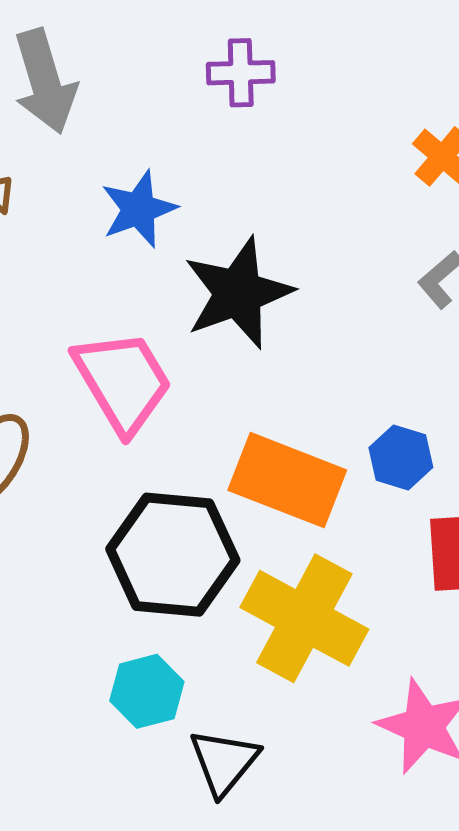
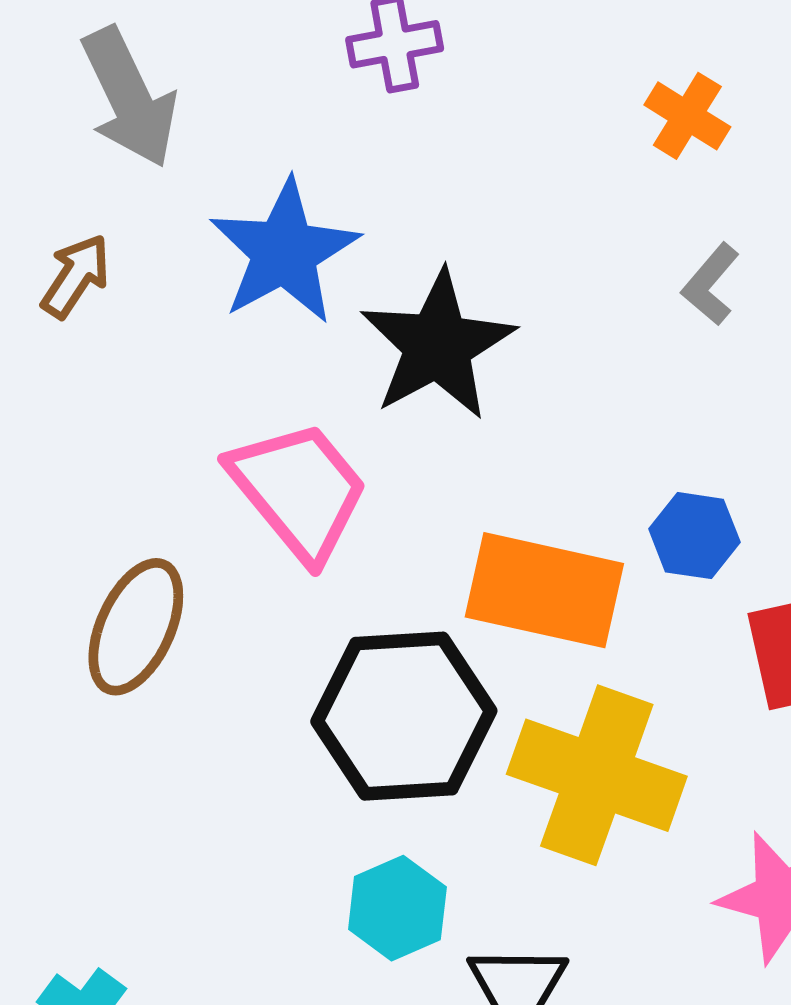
blue star: (139, 209) -> (284, 252), size x1.4

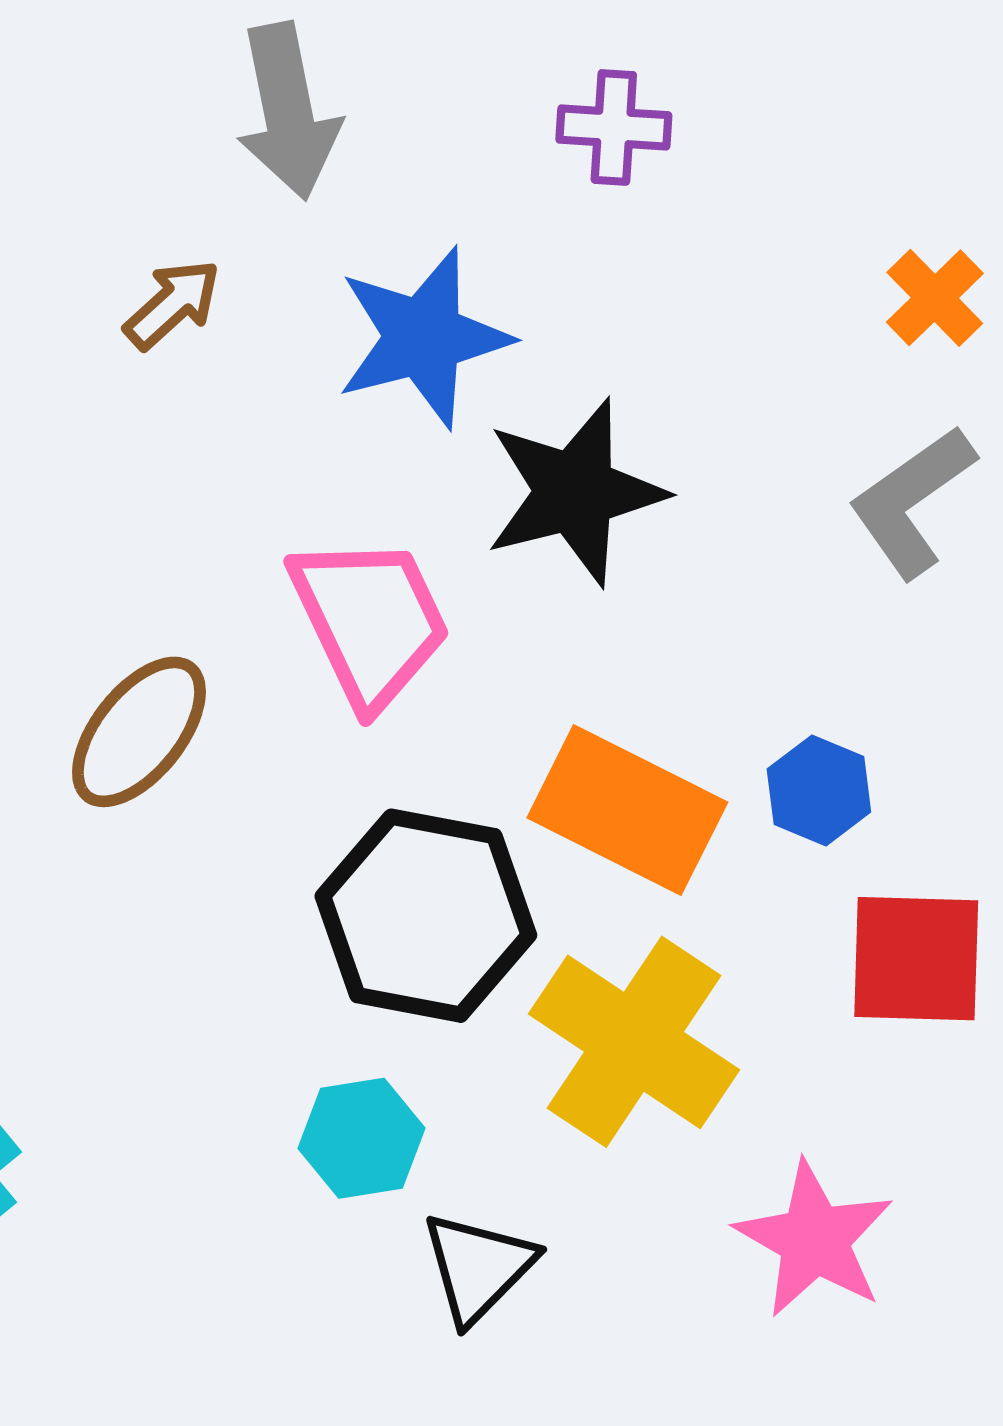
gray L-shape: (711, 284) -> (912, 502), size x1.6

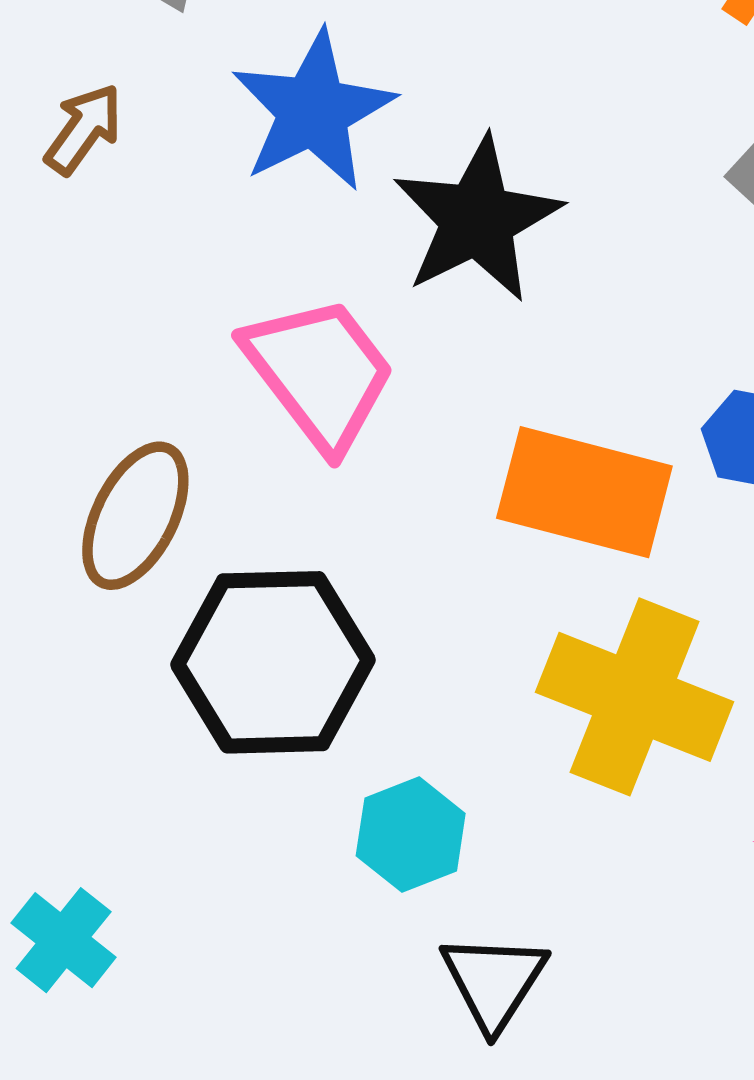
black hexagon: (426, 916) -> (273, 662), moved
black triangle: (478, 1267) -> (494, 981), moved

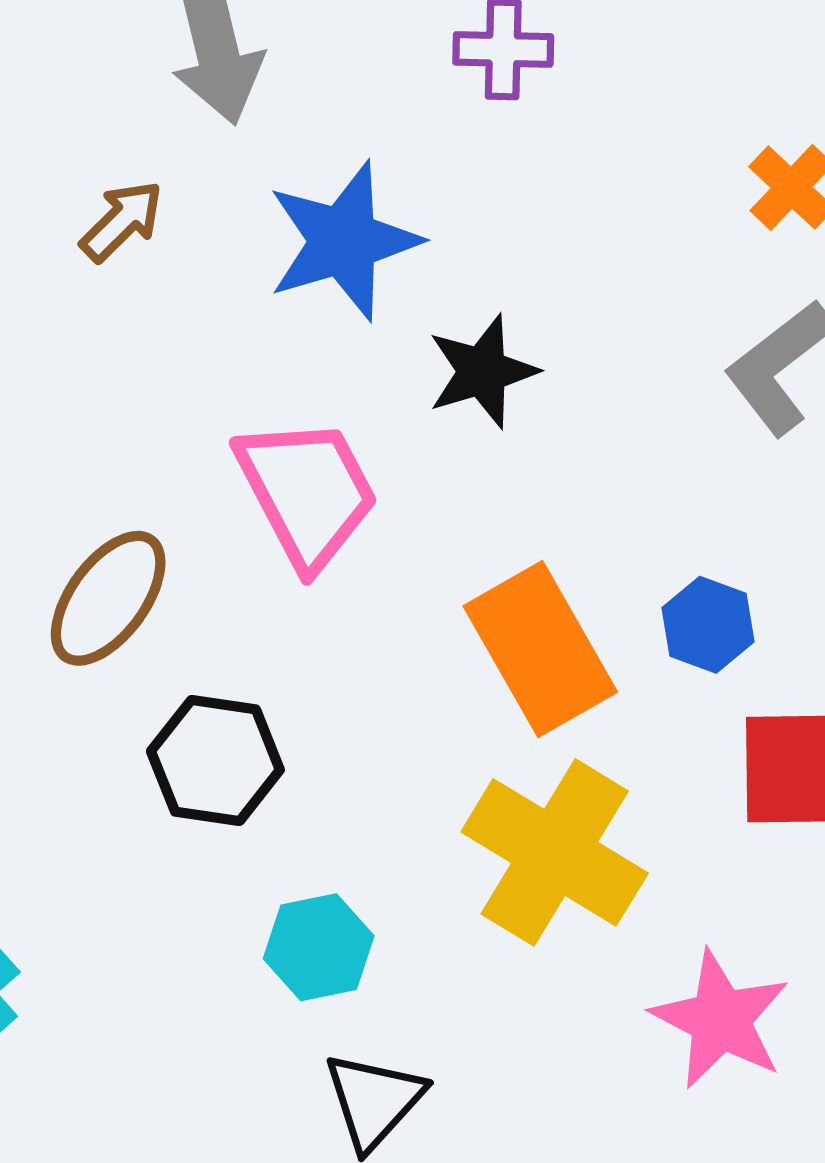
black star: (477, 219) -> (482, 371), size x0.7
orange rectangle: (584, 492) -> (540, 649), turned 36
black hexagon: (273, 662) -> (215, 760), size x0.7

